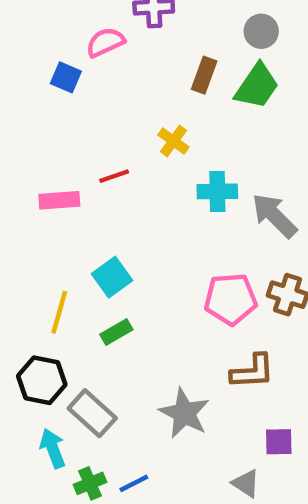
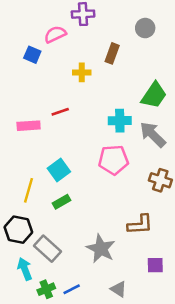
green trapezoid: (257, 86) -> (154, 95), moved
yellow cross: (173, 141) -> (82, 72), moved, turned -36
pink pentagon: (230, 299) -> (113, 160), moved
gray triangle: (246, 483) -> (119, 289), moved

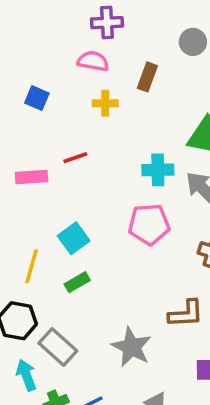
pink semicircle: (55, 34) -> (93, 61), moved, turned 35
blue square: (32, 55) -> (37, 98), moved

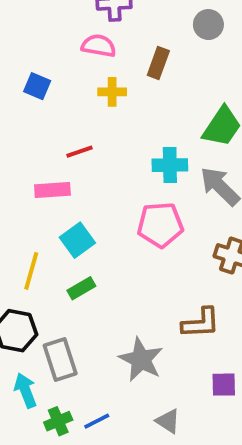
pink rectangle: (32, 177) -> (52, 190), moved
gray rectangle: (58, 347) -> (60, 360), turned 30

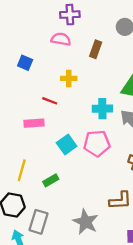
yellow cross: (112, 92) -> (69, 78), moved
red line: (79, 152) -> (50, 101), turned 40
cyan square: (77, 240) -> (67, 145), moved
gray rectangle: (60, 360) -> (39, 222), turned 35

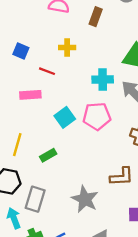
blue square: (25, 63) -> (21, 51), moved

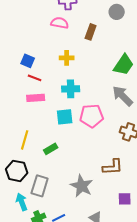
red line: (47, 71) -> (35, 78), moved
cyan cross: (103, 79) -> (71, 89), moved
cyan square: (65, 117) -> (65, 117), turned 30

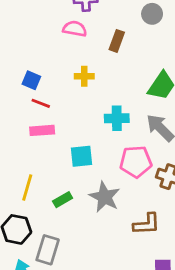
cyan cross: (71, 89) -> (117, 118), moved
pink pentagon: (92, 116) -> (136, 162), moved
gray star: (82, 186) -> (105, 197), moved

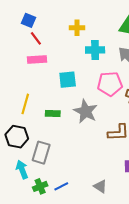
yellow cross: (84, 76) -> (77, 28), moved
red line: (41, 103) -> (36, 38), turned 32
green rectangle: (63, 200) -> (53, 113), turned 32

